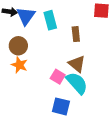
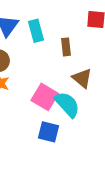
brown triangle: (77, 64) -> (82, 78), moved
pink square: (58, 77) -> (45, 97), size x1.5

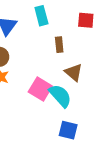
cyan rectangle: (36, 31) -> (41, 16), moved
blue square: (48, 132) -> (68, 130), moved

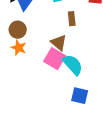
brown triangle: (74, 72) -> (59, 43), moved

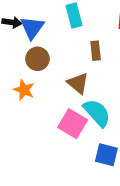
brown circle: (18, 30) -> (37, 59), moved
pink square: (55, 59) -> (73, 124), moved

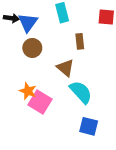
orange star: (24, 90) -> (28, 91), moved
pink square: (73, 124) -> (40, 102), moved

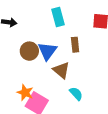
blue triangle: (28, 23) -> (47, 51), moved
cyan semicircle: (81, 92) -> (76, 94), size x0.6

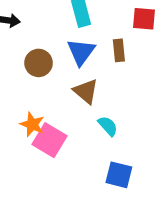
brown rectangle: (75, 45) -> (119, 50), moved
blue triangle: (47, 51) -> (81, 52), moved

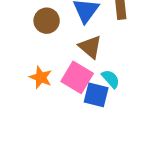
pink square: (50, 140) -> (77, 77), moved
blue square: (119, 175) -> (96, 95), moved

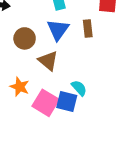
brown triangle: (90, 47) -> (48, 61), moved
pink square: (77, 77) -> (46, 103), moved

